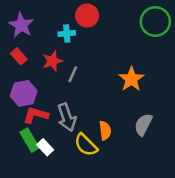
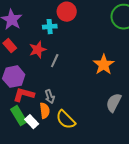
gray arrow: (67, 117) -> (50, 97), size x0.6
orange semicircle: (105, 131) -> (45, 111), moved

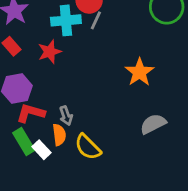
cyan cross: (50, 27) -> (66, 20), size x1.5
gray line: (55, 61) -> (96, 20), moved
gray semicircle: (114, 103) -> (153, 124), turned 36

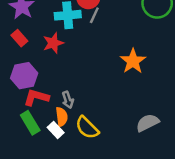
gray semicircle: (153, 124) -> (147, 123), moved
white rectangle: (41, 150) -> (56, 130), moved

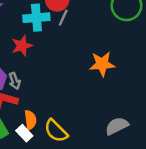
orange star: (133, 61) -> (102, 64), turned 30
gray arrow: (68, 100) -> (15, 81), moved

